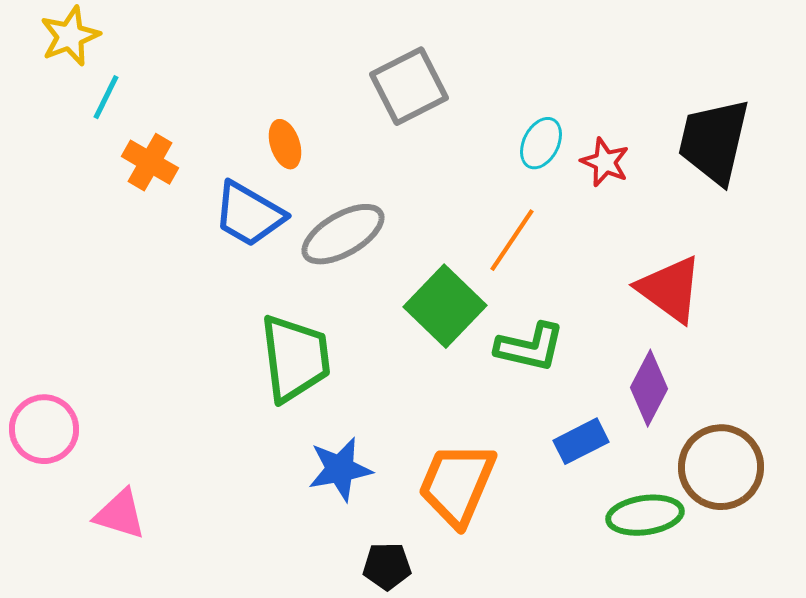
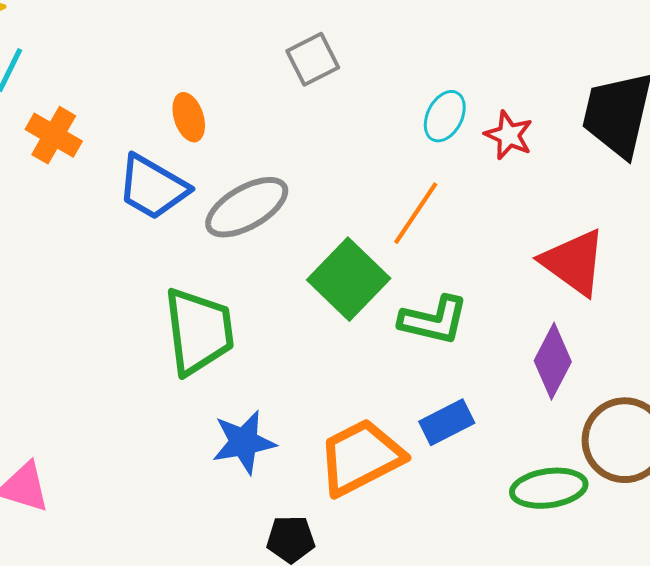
gray square: (409, 86) -> (313, 59), size x0.7
blue rectangle: (581, 441) -> (447, 422), moved
orange trapezoid: (457, 484) -> (361, 457), turned 40

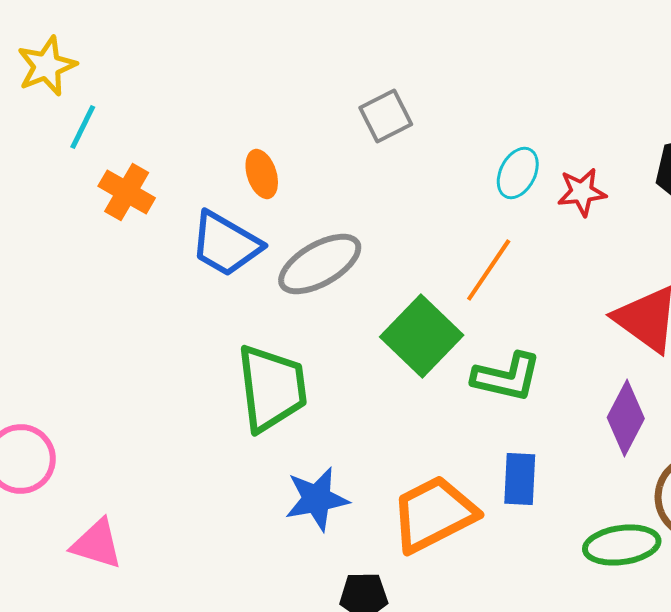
red star: (509, 135) -> (582, 192), turned -30
blue rectangle: (447, 422) -> (520, 479), turned -60

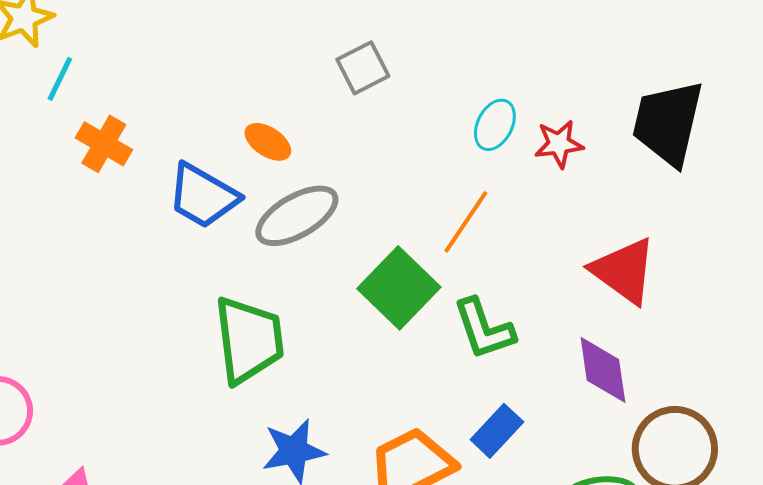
orange ellipse: (262, 174) -> (268, 142), moved, turned -39
green L-shape: (507, 377) -> (484, 329), turned 58
purple diamond: (626, 418) -> (603, 370), turned -36
blue rectangle: (520, 479) -> (497, 431), turned 40

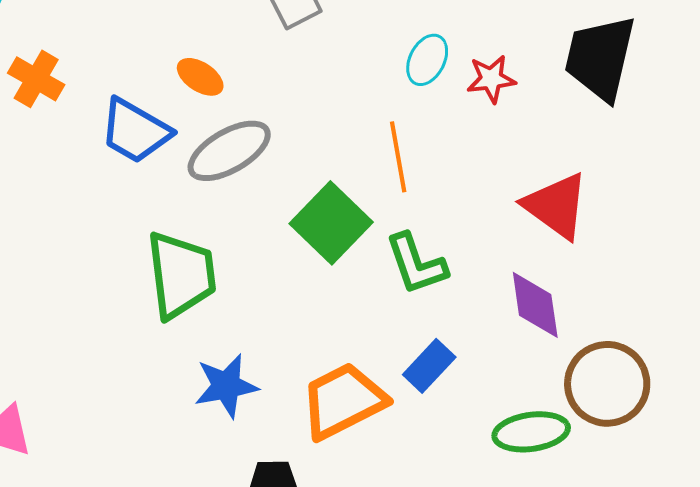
orange line: (466, 222) -> (398, 157), turned -44

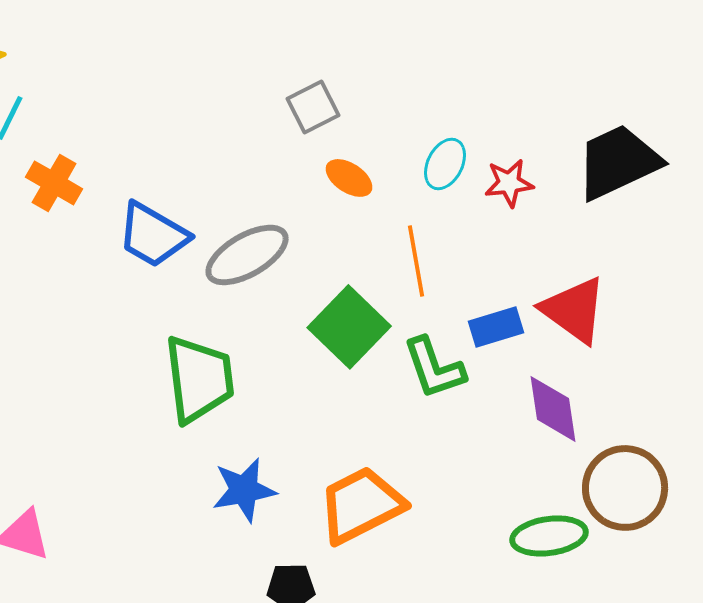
black trapezoid: (600, 58) -> (618, 162), turned 52
orange ellipse: (200, 77) -> (349, 178), moved
blue rectangle: (429, 366) -> (496, 327), moved, turned 30

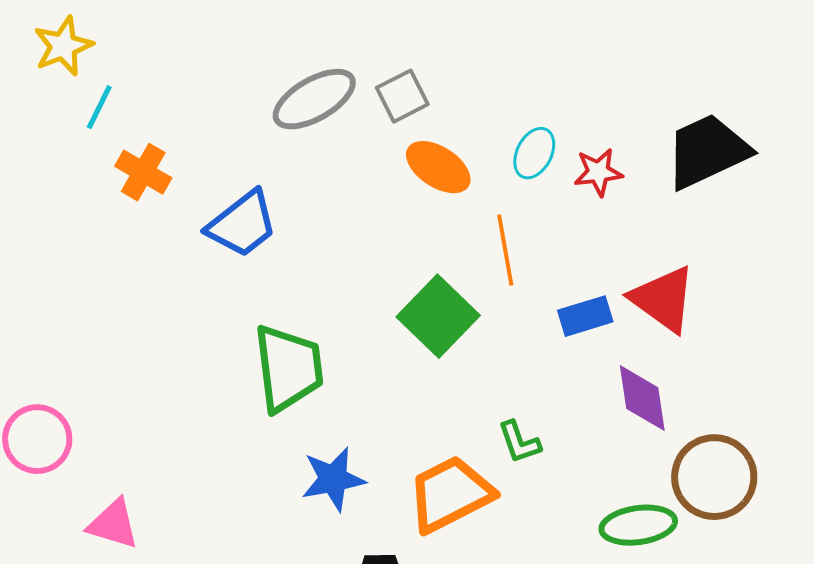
orange ellipse: (349, 178) -> (438, 167), size x1.4
blue trapezoid: (153, 235) -> (242, 224), turned -68
gray ellipse: (247, 255) -> (314, 99), moved
green L-shape: (434, 368) -> (519, 442), moved, size x0.7

